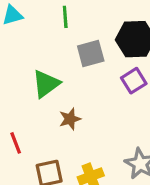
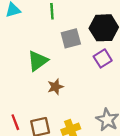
red line: (16, 143) -> (15, 122), moved

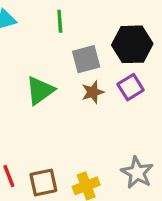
brown star: (55, 87) -> (93, 92), moved

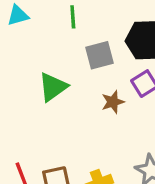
brown star: (93, 92) -> (113, 102), moved

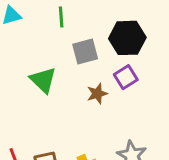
green triangle: (53, 87) -> (43, 80), turned -40

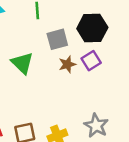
brown star: (97, 94) -> (67, 64), moved

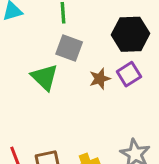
gray square: (57, 39) -> (69, 48), moved, turned 35

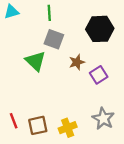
purple square: (129, 74) -> (99, 75), moved

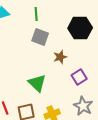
green triangle: (36, 61) -> (37, 83), moved
purple square: (99, 75) -> (79, 77), moved

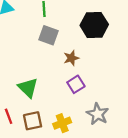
purple square: (79, 77) -> (76, 84), moved
green triangle: (37, 83) -> (28, 88), moved

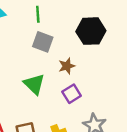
green triangle: (28, 88) -> (34, 84), moved

